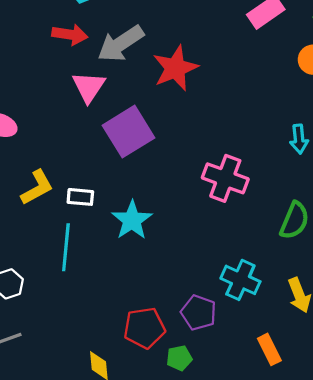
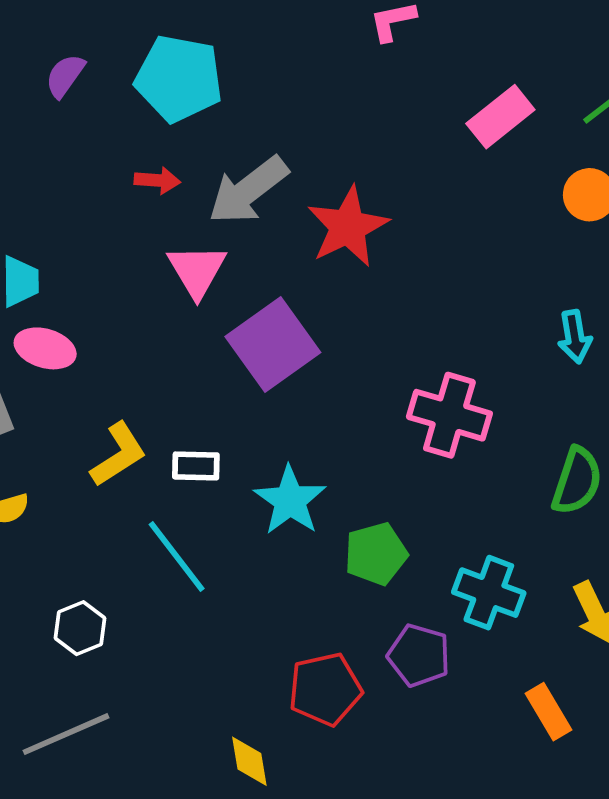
red arrow: (70, 35) -> (157, 180), size x0.7
cyan line: (66, 247) -> (177, 556), turned -39
green pentagon: (179, 358) -> (376, 554), moved, size x1.4

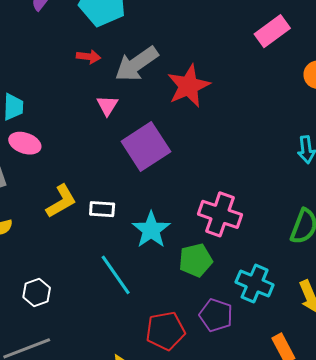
pink triangle: (197, 271) -> (107, 105), size x0.7
pink cross: (449, 415) -> (220, 214), moved
cyan line: (177, 556) -> (116, 275), moved

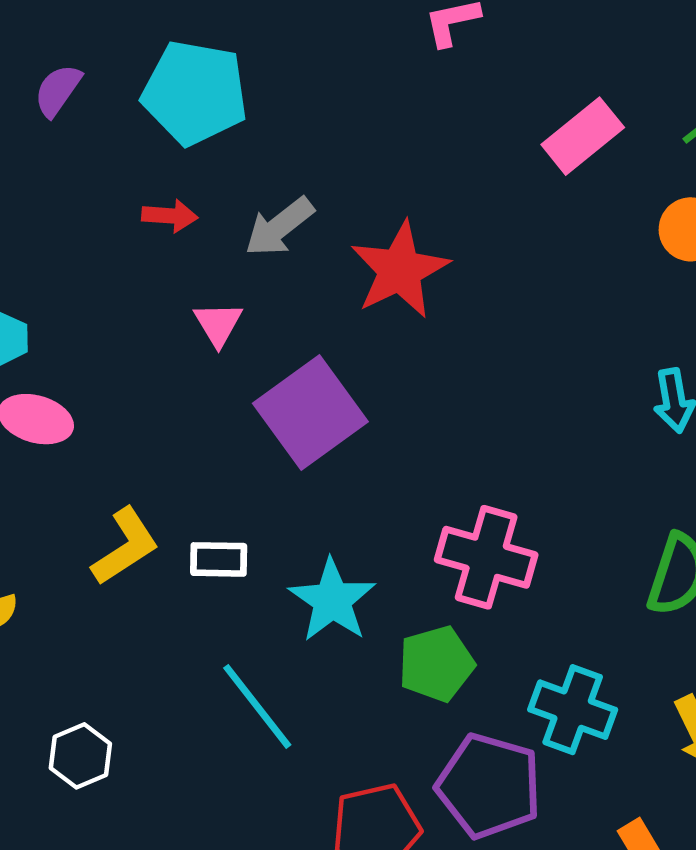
gray arrow: (137, 64) -> (279, 227), size x0.7
purple pentagon: (216, 315) -> (489, 786), size x1.4

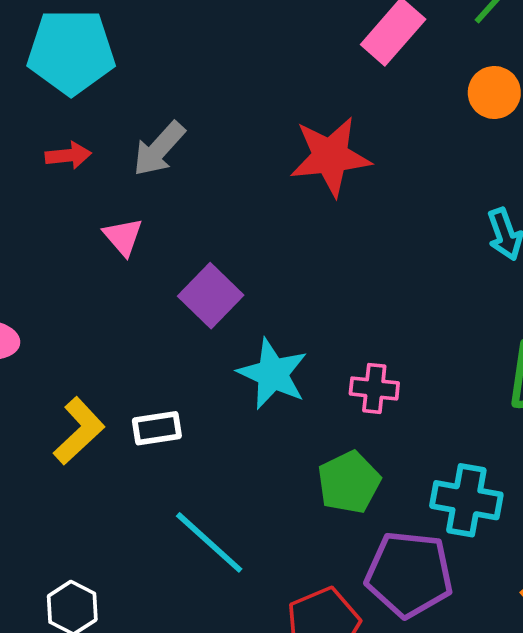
red star: (400, 270) -> (330, 156), moved, turned 30
purple square: (310, 412) -> (211, 296), size x0.7
pink cross: (486, 557) -> (374, 388), size x0.6
cyan star: (332, 600) -> (273, 374), moved

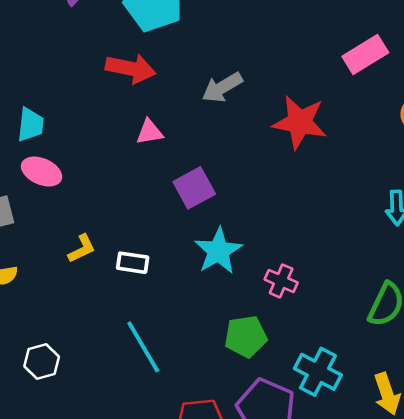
gray arrow: (159, 149) -> (222, 87), moved
red arrow: (68, 155) -> (131, 69), size x1.6
pink triangle: (123, 237) -> (150, 132), turned 44
yellow L-shape: (79, 431) -> (82, 249), size x0.7

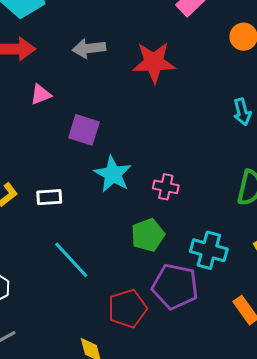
gray arrow: (222, 87) -> (89, 48), turned 36
purple square: (194, 188) -> (84, 130), turned -32

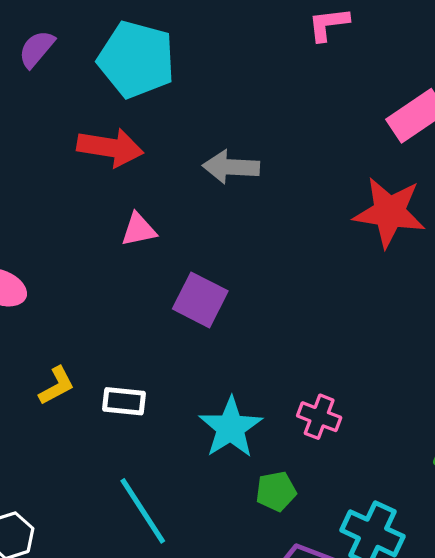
red star: (154, 62) -> (389, 212), moved
cyan star: (113, 174) -> (231, 428), moved
green pentagon: (148, 235) -> (276, 491), size x0.7

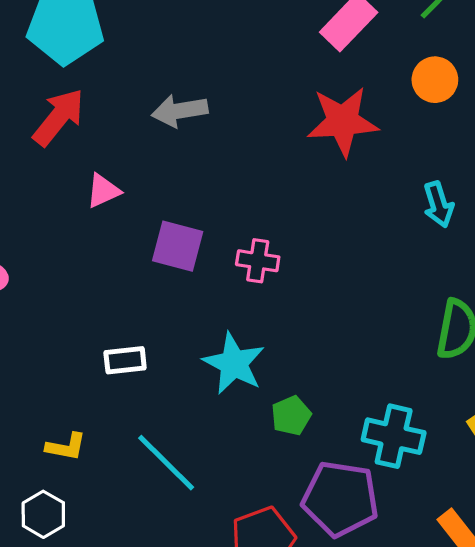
red arrow: (110, 148) -> (59, 117), turned -48
yellow L-shape: (57, 386) -> (66, 447), moved, turned 51
pink cross: (319, 417) -> (258, 261), moved

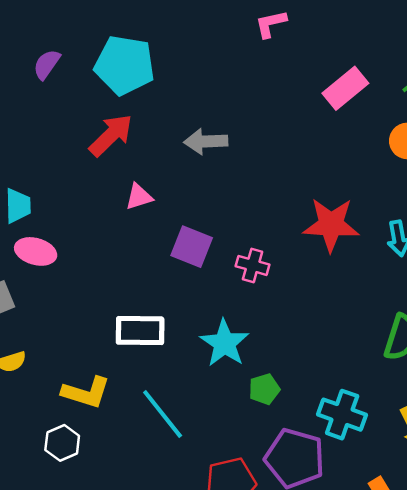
red star: (343, 121) -> (331, 225), moved
white rectangle: (125, 360) -> (140, 331), size x1.5
yellow L-shape: (66, 447) -> (86, 392), size x1.5

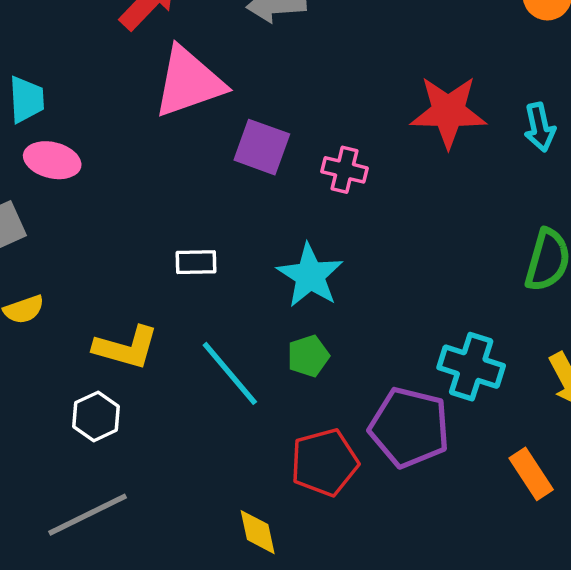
pink triangle: (139, 197) -> (189, 82), size x2.0
white rectangle: (140, 331) -> (196, 262), size x0.6
green pentagon: (264, 389) -> (308, 356), moved

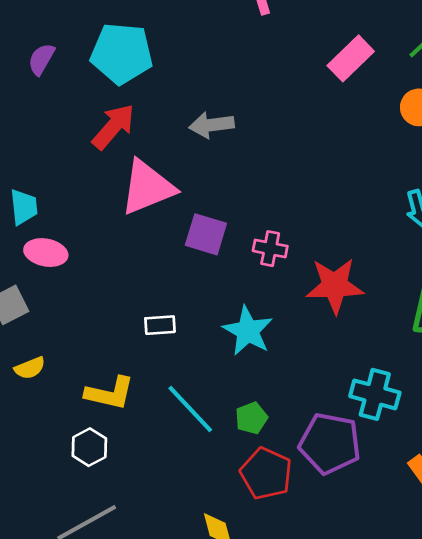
red star: (448, 112) -> (335, 286), moved
green pentagon: (308, 356) -> (251, 418), moved
red pentagon: (324, 462) -> (266, 473), turned -30

